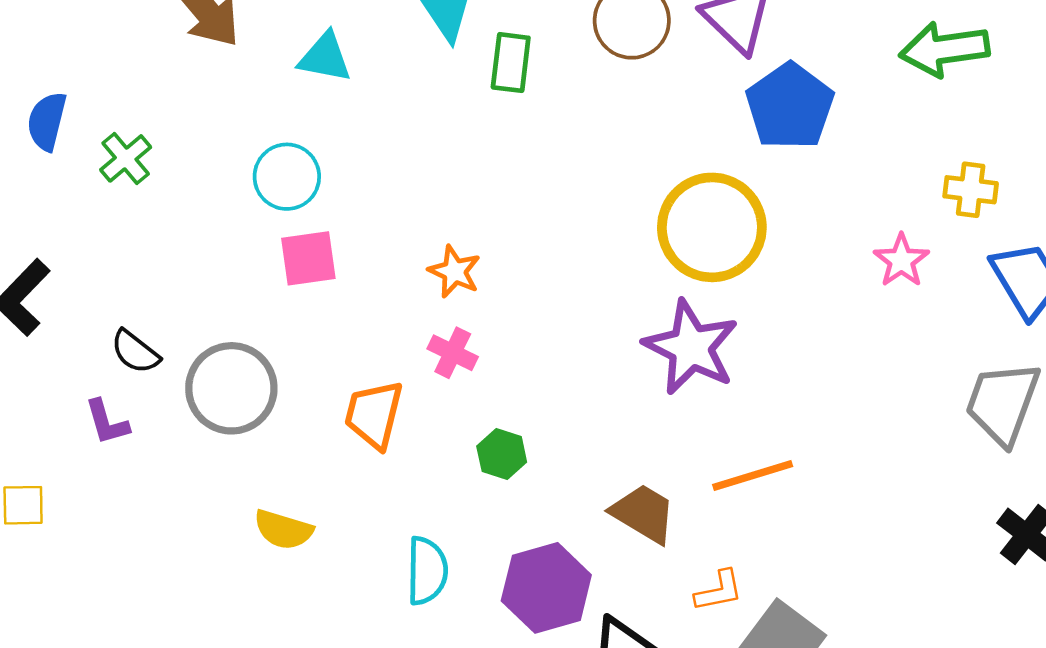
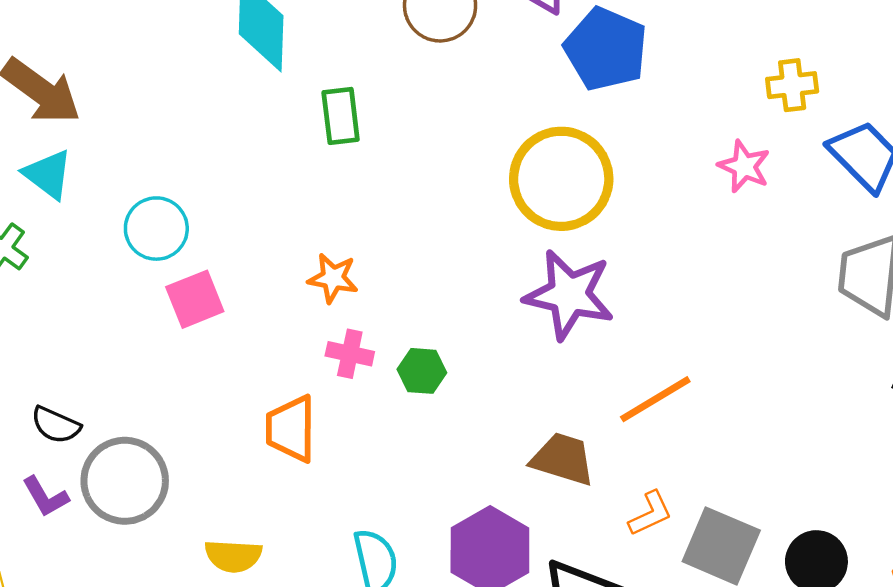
cyan triangle: (325, 57) -> (48, 174), moved, turned 40
green rectangle: (511, 63) -> (341, 116), moved
gray circle: (231, 388) -> (125, 481), moved
green hexagon: (502, 454) -> (422, 371), moved

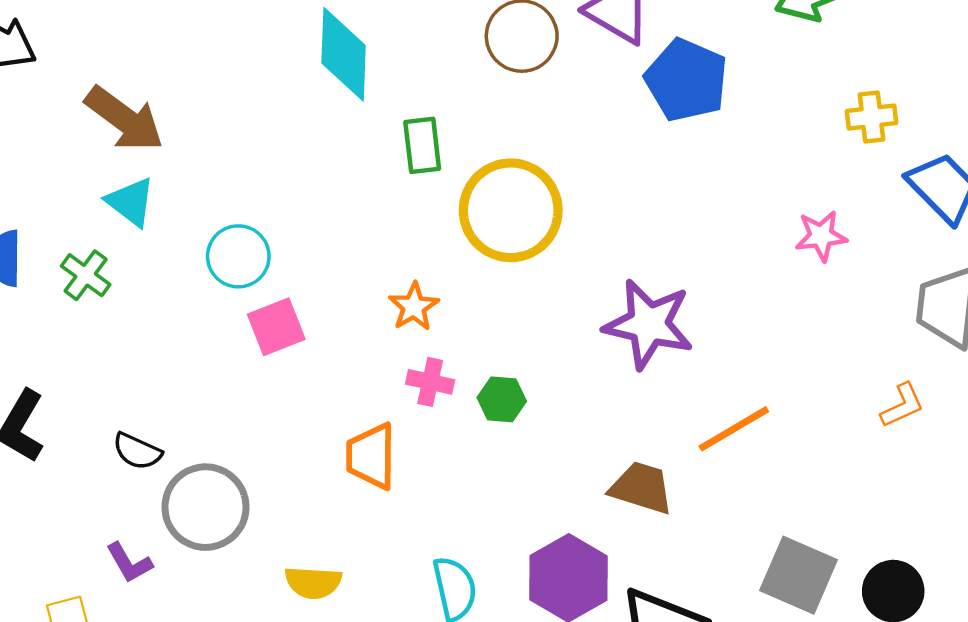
pink star: (744, 166) -> (821, 236), moved, turned -30
yellow circle: (561, 179) -> (511, 210), moved
orange star: (333, 278) -> (414, 307), turned 30
purple L-shape: (45, 497) -> (129, 563), moved
orange L-shape: (650, 514) -> (902, 405), moved

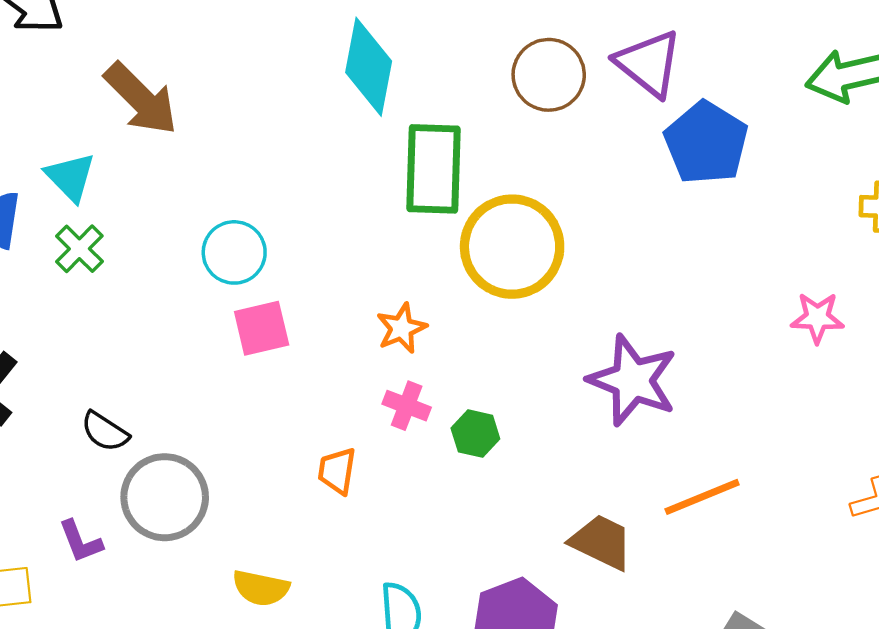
green rectangle: (422, 145) -> (434, 169), size x1.6
cyan triangle: (131, 202) -> (70, 177), moved
orange trapezoid: (371, 456) -> (337, 471), size x0.7

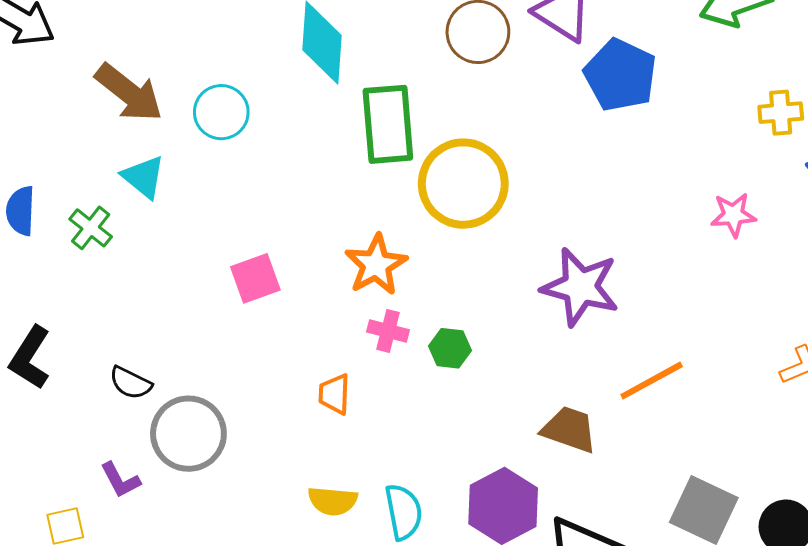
cyan triangle: (70, 177) -> (144, 177), moved
cyan circle: (234, 252) -> (221, 112), moved
orange star: (401, 328) -> (376, 265), size x1.4
yellow semicircle: (261, 588) -> (333, 501), moved

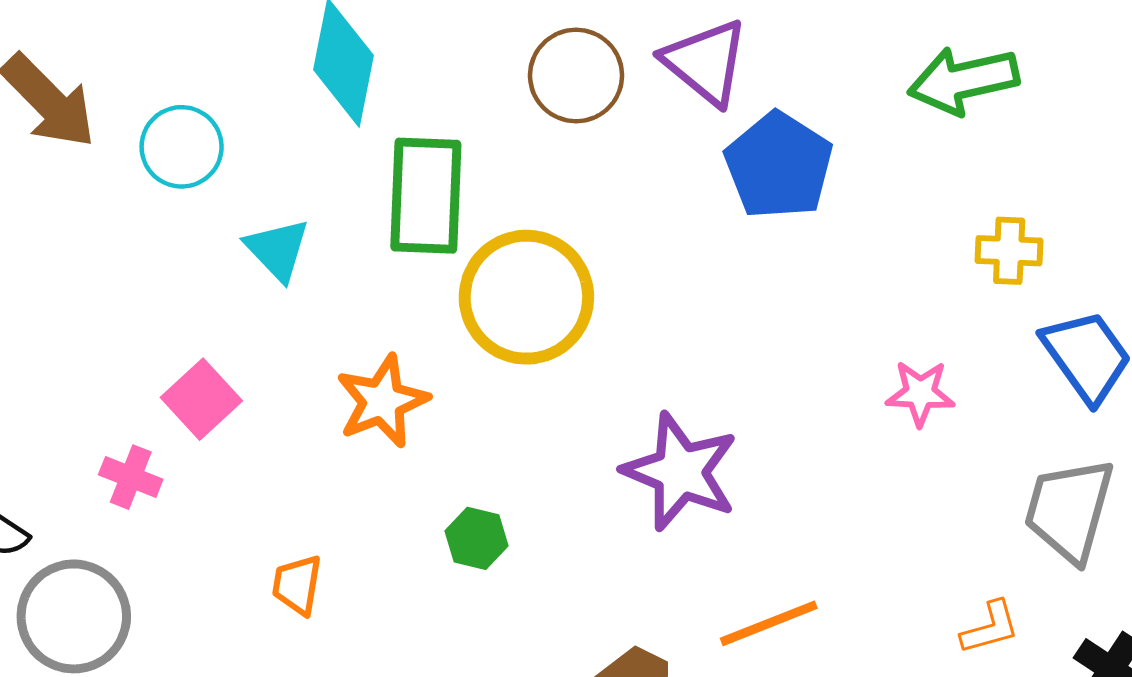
cyan triangle: (144, 177) -> (277, 249), moved
pink square: (255, 278) -> (201, 399), turned -30
pink cross: (388, 331) -> (131, 477), moved

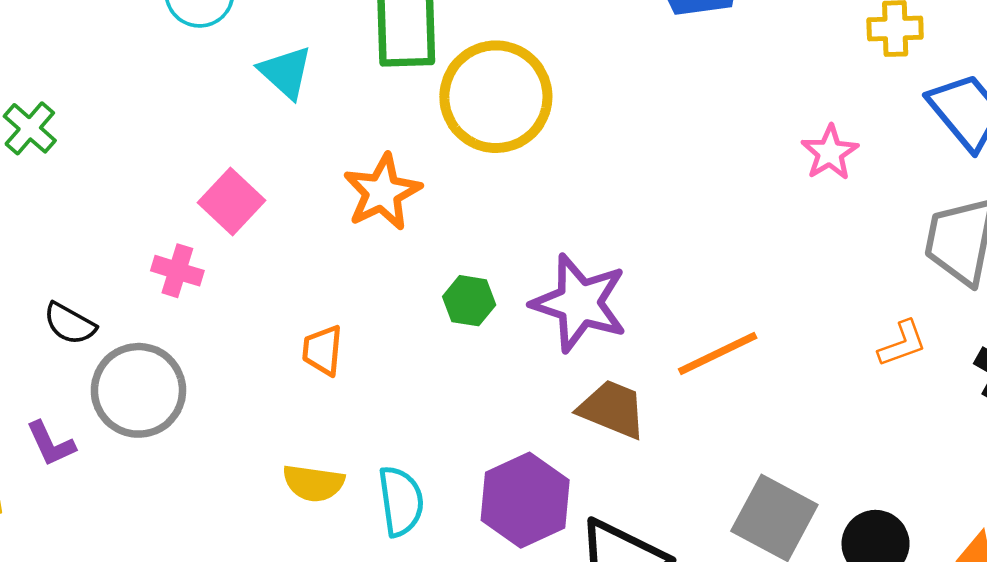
pink star: (920, 393) -> (830, 153), turned -30
purple star: (680, 472) -> (579, 303), moved

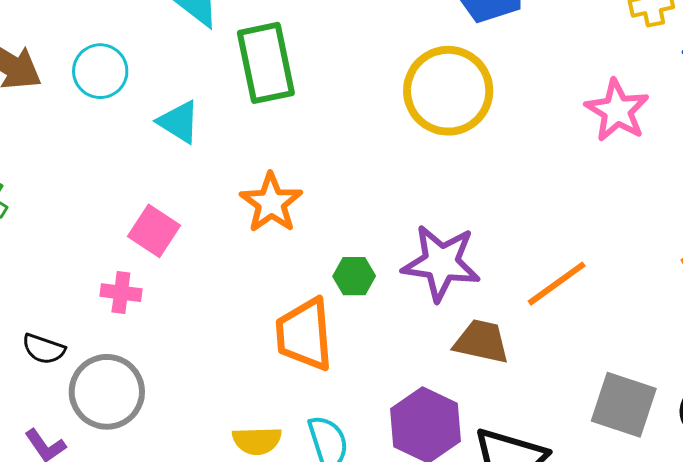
yellow circle: (496, 97) -> (448, 91), moved
pink star: (830, 153) -> (617, 110), size x1.4
orange trapezoid: (322, 350) -> (304, 334), moved, size x1.8

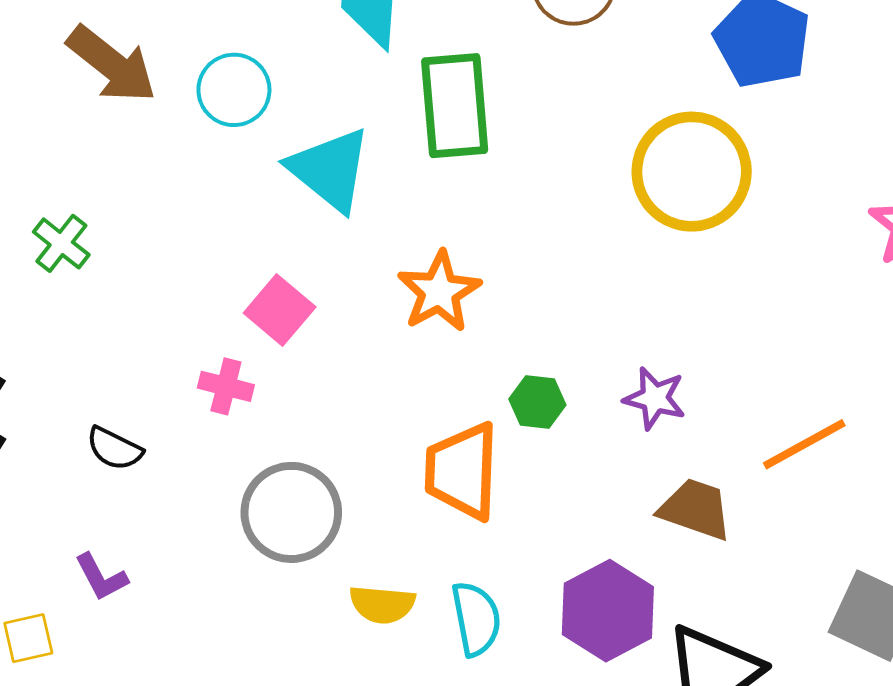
cyan triangle: (179, 122) -> (330, 170), size x1.5
purple star: (441, 263) -> (655, 398), size x0.6
gray circle: (107, 392) -> (291, 512), moved

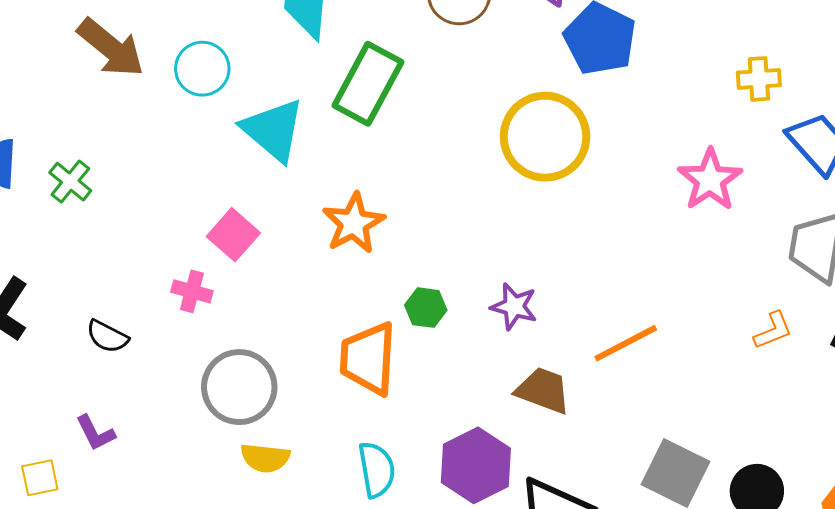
green rectangle: (455, 106) -> (368, 84), turned 32
yellow semicircle: (382, 604) -> (265, 458), moved

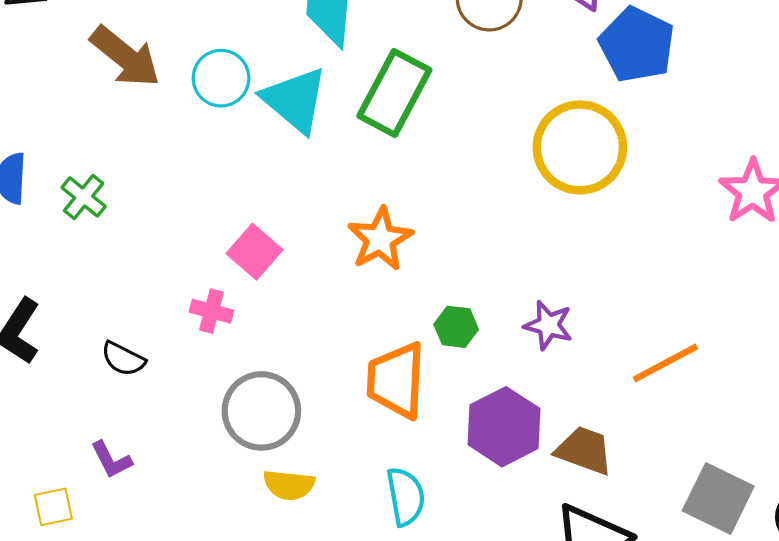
cyan triangle: (273, 130) -> (295, 100), moved
brown trapezoid: (543, 390) -> (584, 450), moved
purple hexagon: (476, 465) -> (504, 427), moved

